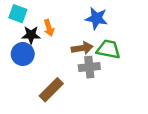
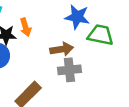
green trapezoid: (108, 49) -> (100, 35), moved

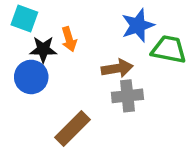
blue star: (77, 17) -> (138, 25), turned -30

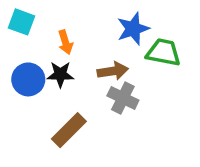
black star: (43, 49) -> (60, 74), moved
gray cross: (127, 96) -> (123, 98), turned 32

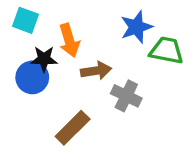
orange arrow: (65, 42) -> (69, 40), size x1.4
brown arrow: (113, 71) -> (96, 71), moved
black star: (60, 74) -> (44, 59), moved

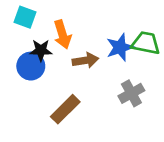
blue star: (136, 27) -> (120, 47), moved
gray cross: (126, 96) -> (131, 93), moved, turned 35

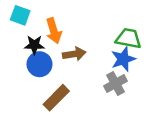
blue star: (120, 47) -> (123, 59), moved
blue circle: (31, 66) -> (39, 64), moved

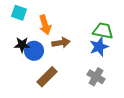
black star: (34, 45) -> (22, 45), moved
gray cross: (115, 84) -> (96, 77), moved, turned -30

